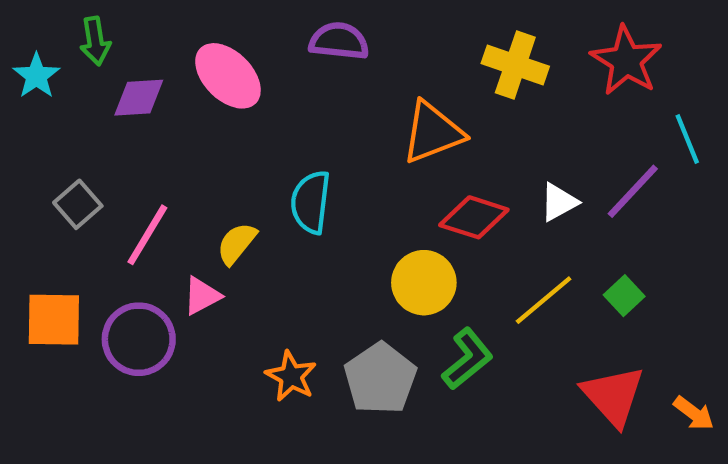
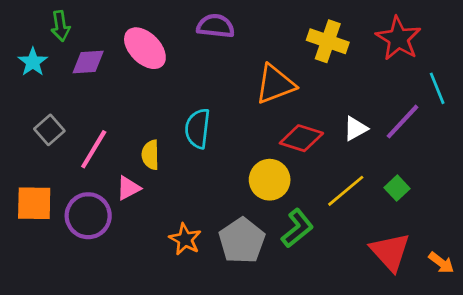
cyan star: (36, 76) -> (33, 62), moved
yellow semicircle: (237, 243) -> (150, 155), turned -40

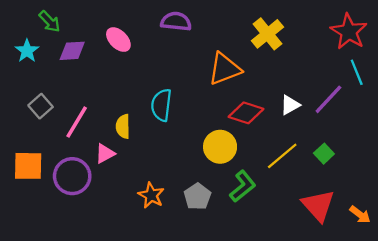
green arrow: (60, 26) -> (50, 21), turned -35
red star: (398, 38) -> (349, 32), moved
yellow cross: (328, 41) -> (267, 34), turned 32
pink ellipse: (145, 48) -> (118, 40), size x0.7
gray pentagon: (242, 241) -> (197, 196), size x0.7

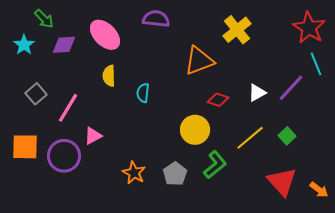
pink ellipse: (118, 40) -> (105, 35), size x1.4
cyan semicircle: (161, 105) -> (143, 93), size x0.7
red diamond: (246, 113) -> (218, 100), size x0.7
yellow semicircle: (123, 126) -> (109, 76), moved

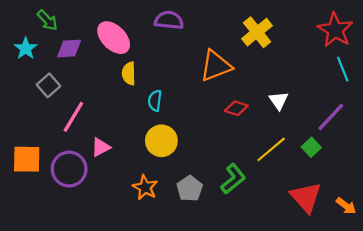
yellow semicircle: (109, 76) -> (129, 73), moved
purple line: (291, 88) -> (331, 117), moved
white triangle: (257, 93) -> (279, 101), turned -36
gray square: (36, 94) -> (48, 85), moved
yellow circle: (195, 130) -> (161, 141), moved

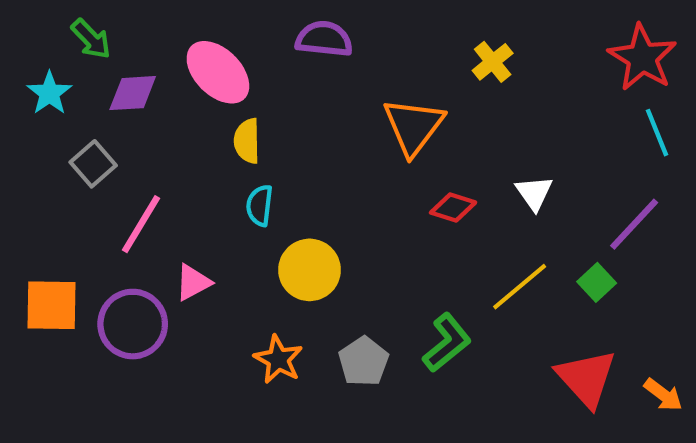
yellow cross: (257, 32) -> (493, 62), size x0.7
orange triangle: (216, 66) -> (414, 126), turned -32
cyan semicircle: (155, 101) -> (260, 205), moved

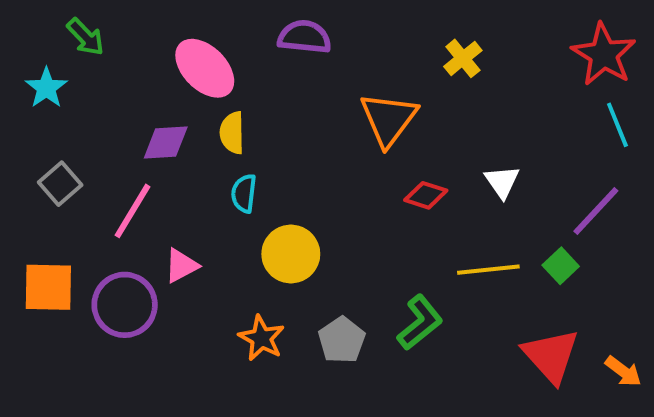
purple diamond: (133, 93) -> (166, 143), moved
gray square: (93, 164) -> (60, 184), moved
yellow line: (520, 287) -> (488, 270), turned 34

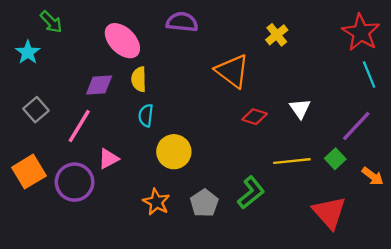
orange triangle: (389, 119) -> (232, 71), turned -30
orange square: (48, 287) -> (29, 172), turned -32
orange arrow: (623, 371) -> (373, 176), moved

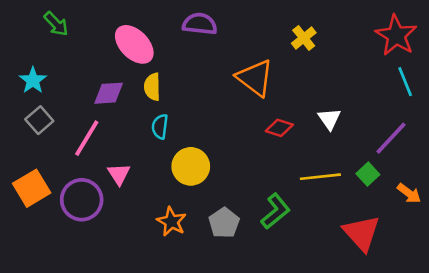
cyan star: (28, 52) -> (33, 80), moved
pink triangle: (108, 159) -> (119, 174), turned -35

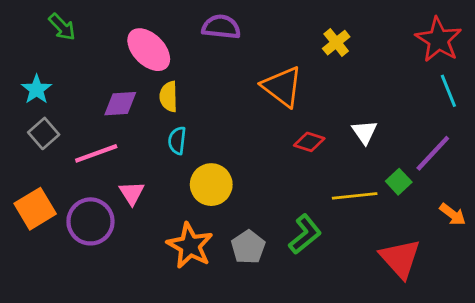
pink line: (87, 138) -> (96, 153), turned 39
green square: (368, 174) -> (399, 182), moved
orange star: (171, 222) -> (190, 246), size x1.4

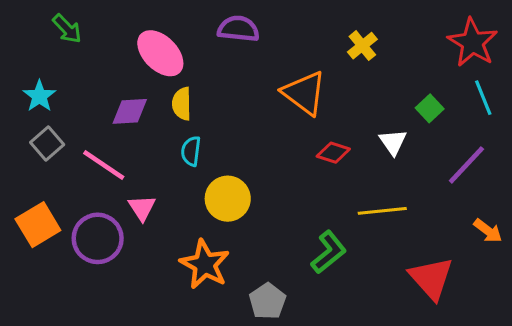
pink line: (96, 153) -> (104, 165), turned 54
green square: (399, 182) -> (430, 108), moved
gray pentagon: (248, 247) -> (267, 301), moved

